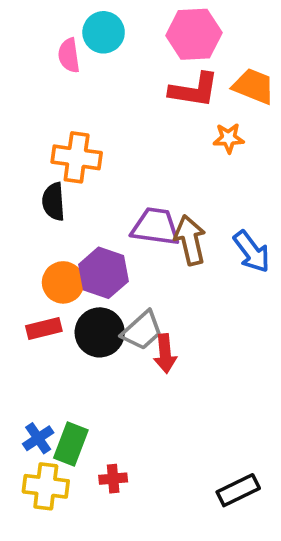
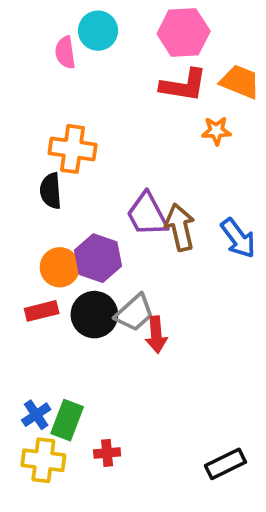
purple trapezoid: (155, 227) -> (147, 214), turned -126

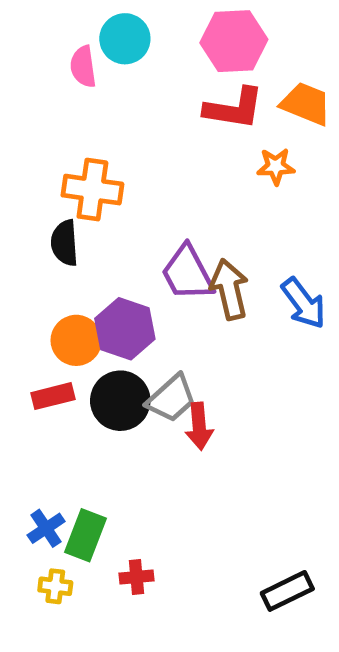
yellow cross: (43, 460) -> (55, 586), size x0.6

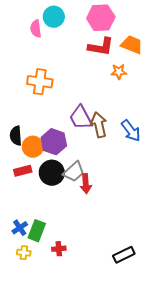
black semicircle: (65, 243) -> (16, 136), moved

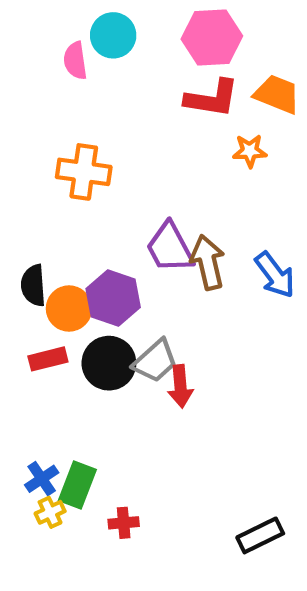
yellow cross: (24, 253) -> (50, 512), moved, turned -32

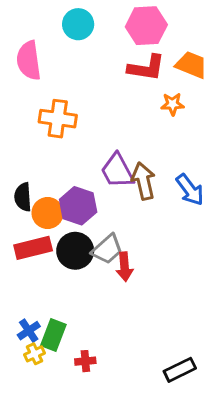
pink semicircle: (75, 61) -> (29, 61), moved, size x1.5
red rectangle: (48, 359) -> (33, 248), size x1.4

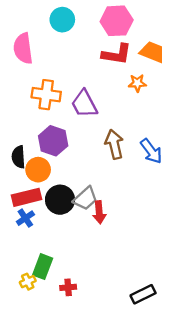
purple trapezoid: (117, 171) -> (84, 104), moved
purple hexagon: (78, 206) -> (53, 141), moved
blue cross: (29, 331) -> (25, 218), moved

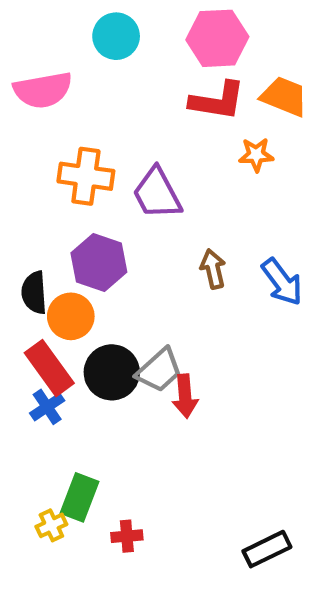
pink semicircle: (23, 48) -> (43, 90), turned -92
brown arrow: (114, 144) -> (213, 269), size x0.7
red rectangle: (27, 197) -> (49, 368), turned 68

